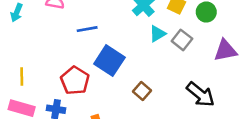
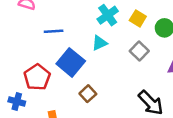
cyan triangle: (158, 34) -> (99, 43), moved
brown square: (142, 91) -> (88, 94), moved

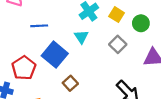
cyan triangle: (99, 43) -> (81, 37), turned -40

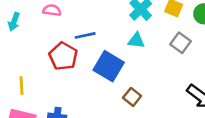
cyan triangle: (81, 37) -> (136, 41), turned -40
red pentagon: (24, 68) -> (63, 56), moved

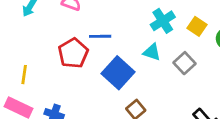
gray square: (180, 43) -> (185, 63), moved

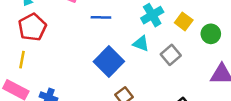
blue line: (100, 36) -> (101, 17), moved
red pentagon: (73, 53) -> (32, 27), moved

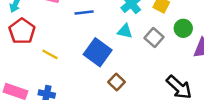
green circle: (211, 34) -> (183, 28), moved
yellow line: (22, 60) -> (50, 54), moved, turned -63

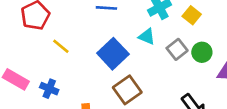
green circle: (183, 28) -> (202, 52), moved
brown square: (116, 82) -> (127, 90), size x1.5

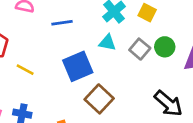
blue square: (113, 54) -> (78, 66), turned 32

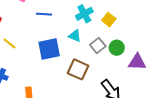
brown square: (99, 99) -> (78, 69), moved, turned -30

